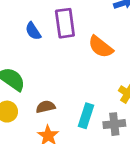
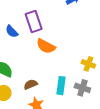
orange semicircle: (101, 47) -> (46, 46), moved
gray cross: (114, 124) -> (82, 88), turned 35

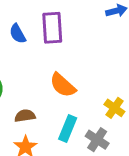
orange semicircle: (46, 46) -> (63, 85), moved

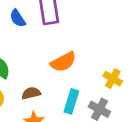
orange semicircle: (63, 85) -> (63, 62), turned -65

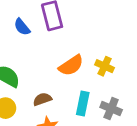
yellow cross: (113, 79) -> (105, 66), moved

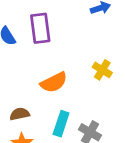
yellow cross: (105, 66) -> (102, 70), moved

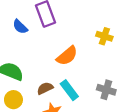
cyan rectangle: (61, 124) -> (69, 90), moved, turned -42

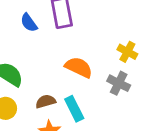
orange semicircle: (67, 56) -> (79, 67), turned -125
gray cross: (106, 90) -> (119, 83), moved

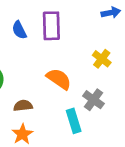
yellow cross: (127, 52) -> (102, 59), moved
cyan rectangle: (74, 109) -> (74, 121), moved

